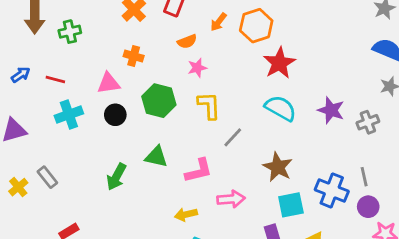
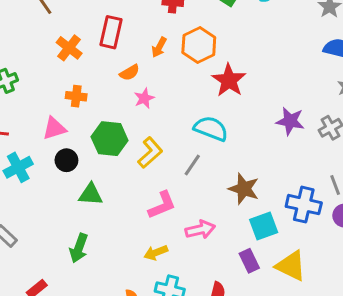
yellow L-shape: (209, 106) -> (150, 153), moved, turned 60
cyan semicircle: (281, 108) -> (211, 129), moved
green triangle: (156, 157) -> (91, 194), moved
green arrow: (116, 177) -> (79, 248), moved

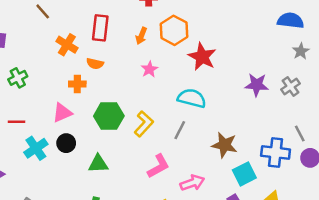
orange semicircle: (129, 73) -> (95, 64), moved, turned 49
pink star: (144, 98) -> (149, 69), moved
black circle: (66, 160) -> (66, 143), moved

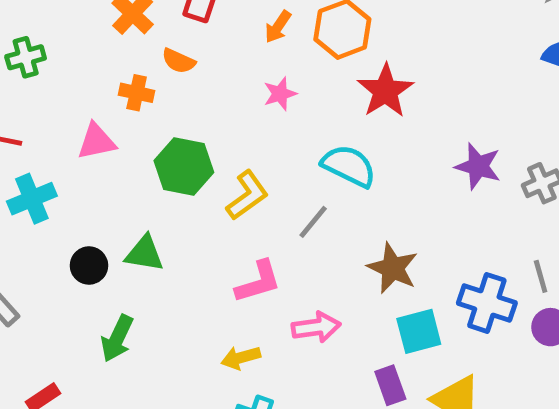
black circle: (66, 143) -> (89, 265), moved

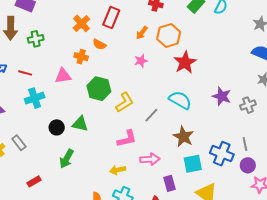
cyan semicircle: (349, 166) -> (180, 100), moved
purple rectangle: (390, 385) -> (169, 183), moved

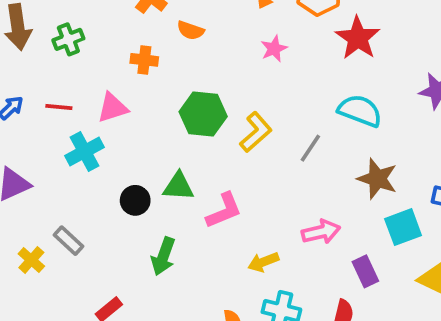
orange cross: (81, 57) -> (144, 60), moved
pink triangle: (63, 76) -> (113, 108), moved
pink L-shape: (127, 139) -> (224, 211), moved

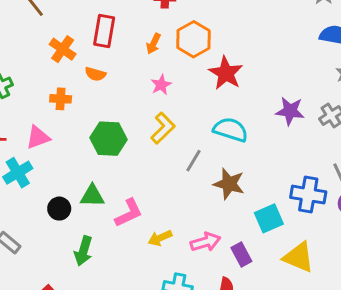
yellow L-shape: (256, 132) -> (163, 128), moved
brown star: (377, 179) -> (229, 184), moved
pink arrow: (321, 232) -> (205, 242), moved
yellow arrow: (263, 262) -> (160, 238), moved

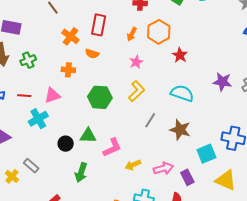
red star: (226, 73) -> (180, 55), size x0.7
gray line: (193, 161) -> (150, 120), moved

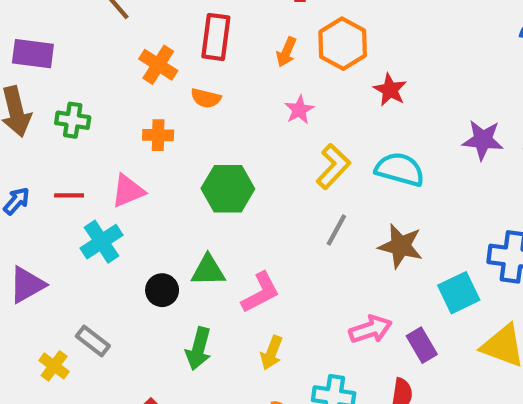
green cross: (28, 60) -> (73, 120), turned 35
yellow L-shape: (137, 91) -> (333, 166), moved
yellow arrow: (133, 165) -> (272, 353), moved, turned -42

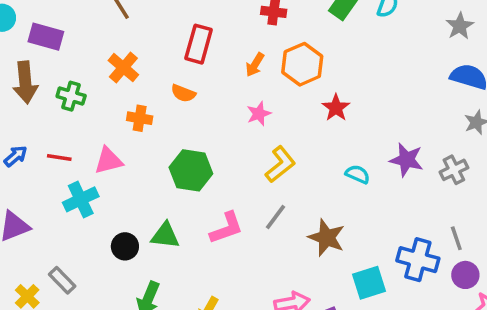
orange cross: (158, 65) -> (123, 68), moved
cyan semicircle: (400, 169) -> (358, 174), moved, size x0.6
pink L-shape: (260, 292) -> (226, 228), moved

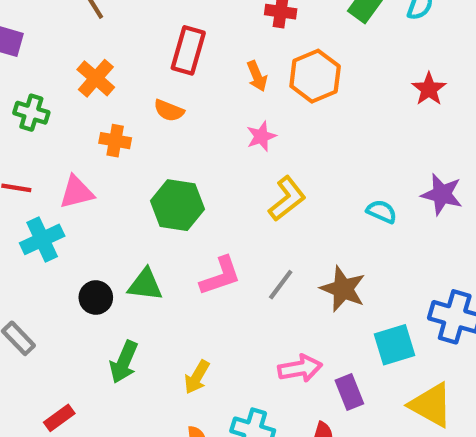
orange arrow: (255, 65) -> (257, 76), turned -55
red star: (336, 108) -> (429, 89), moved
gray line: (275, 217) -> (281, 285), moved

